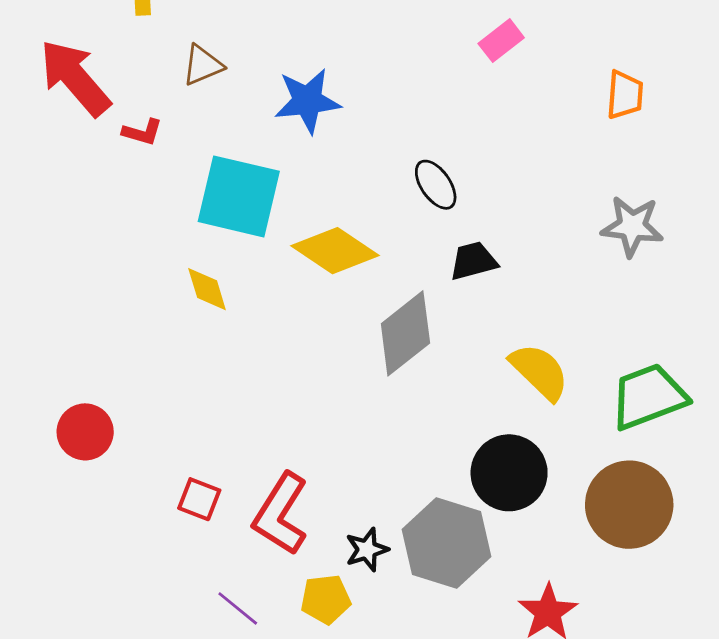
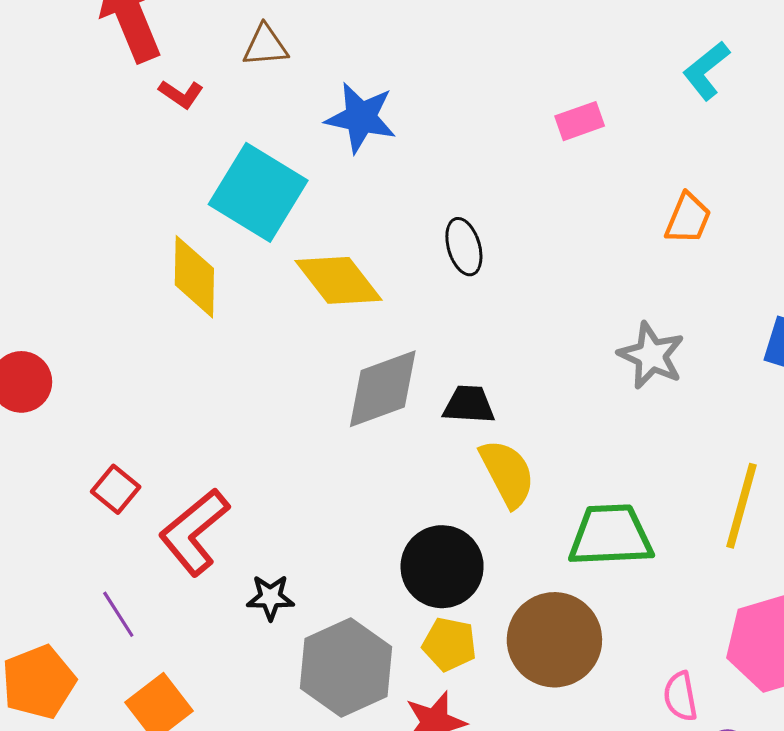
black trapezoid: (473, 261) -> (469, 405), moved
yellow diamond: (207, 289) -> (194, 277), size x1.5
gray hexagon: (446, 543) -> (346, 667), moved
yellow pentagon: (326, 599) -> (449, 644), moved

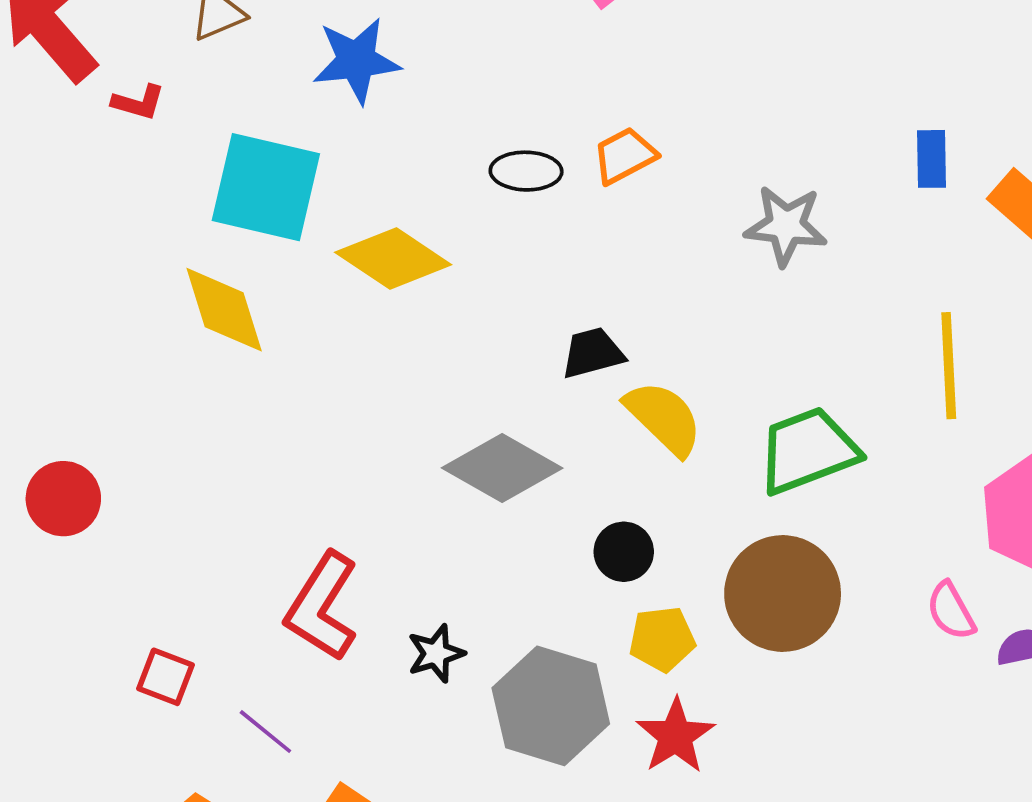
orange trapezoid: (688, 218) -> (625, 156), moved, turned -122
black ellipse: (464, 247) -> (526, 171), turned -54
gray diamond: (383, 389) -> (502, 468), moved, turned 68
red square: (116, 489) -> (165, 677), moved
black circle: (442, 567) -> (624, 552), size x0.6

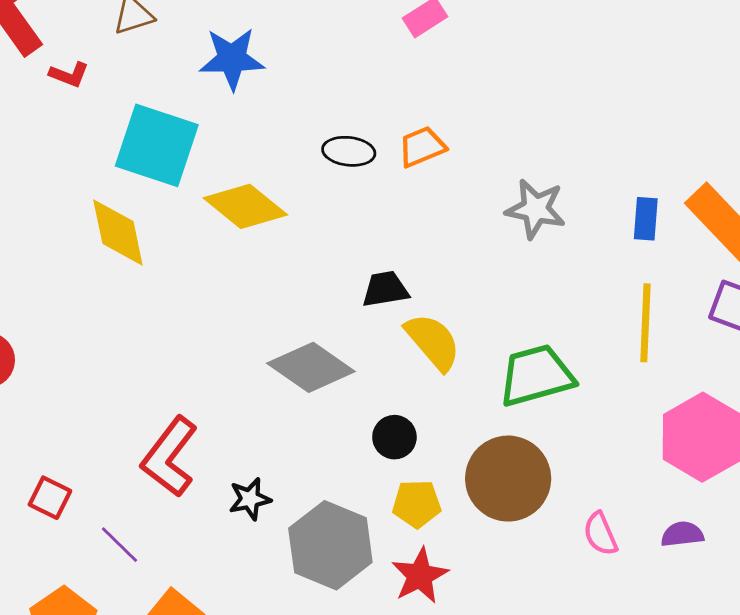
blue rectangle: (932, 159) -> (646, 219), moved
pink semicircle: (951, 611) -> (600, 534), moved

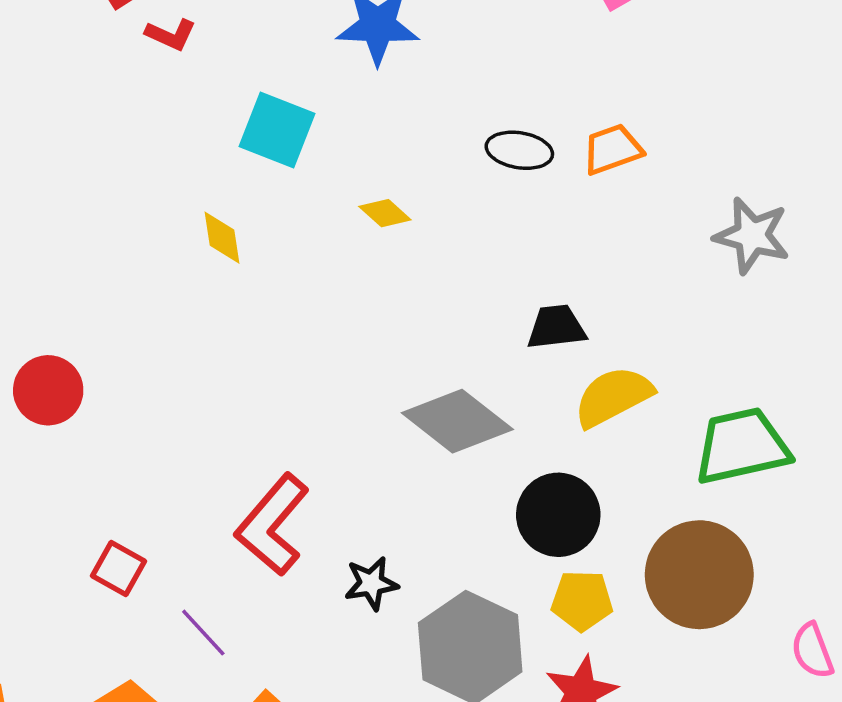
cyan square: (157, 145) -> (277, 130), size x0.7
yellow diamond: (245, 206) -> (385, 213), size x0.5
yellow diamond: (118, 232) -> (222, 238), size x0.6
yellow semicircle: (433, 342) -> (613, 397), turned -80
black circle: (394, 437) -> (558, 515), size x1.5

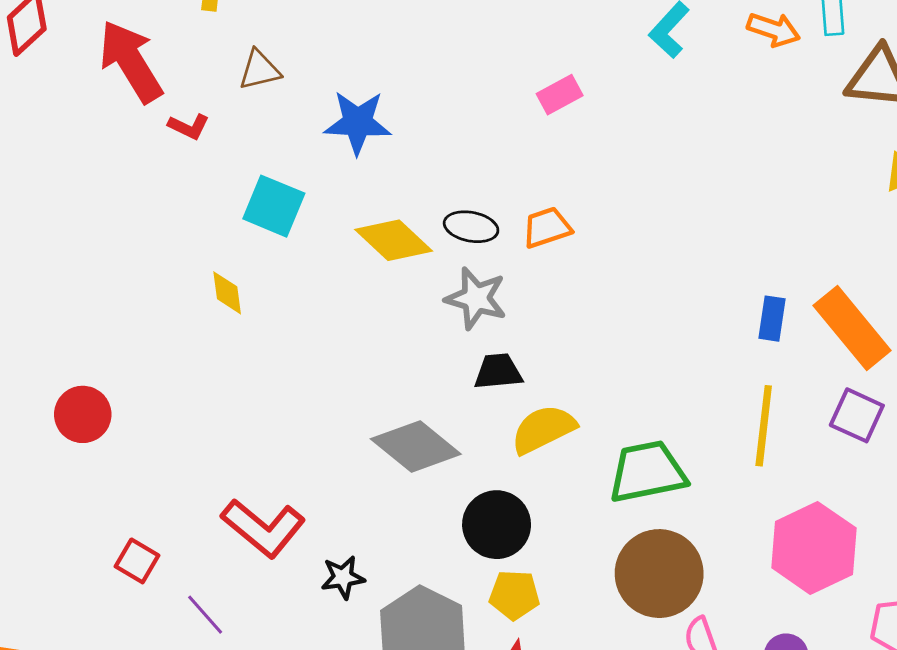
yellow diamond: (385, 213) -> (394, 240), moved, size x1.8
gray star: (752, 236) -> (476, 298), moved
red L-shape: (272, 525) -> (263, 528), turned -92
brown circle: (699, 575) -> (659, 574), moved

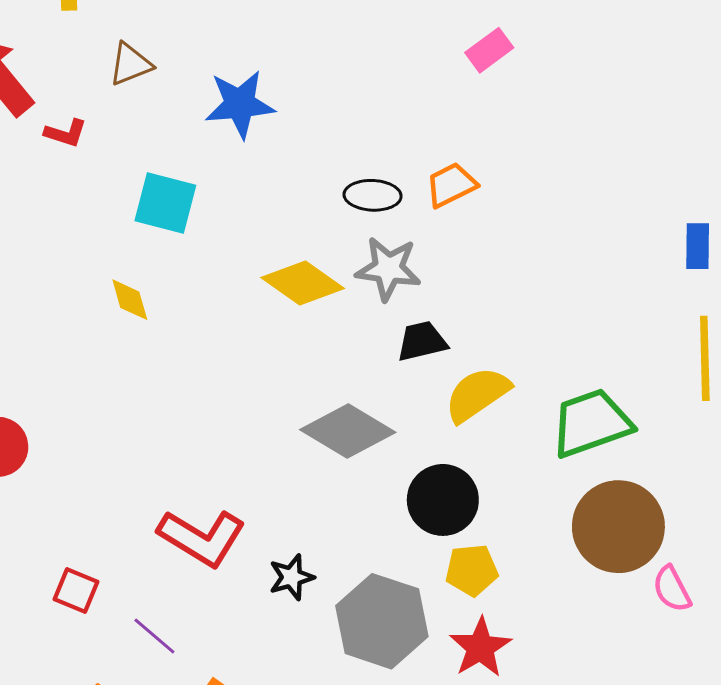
pink rectangle: (560, 95) -> (489, 50), moved
yellow diamond: (394, 240) -> (303, 283), moved

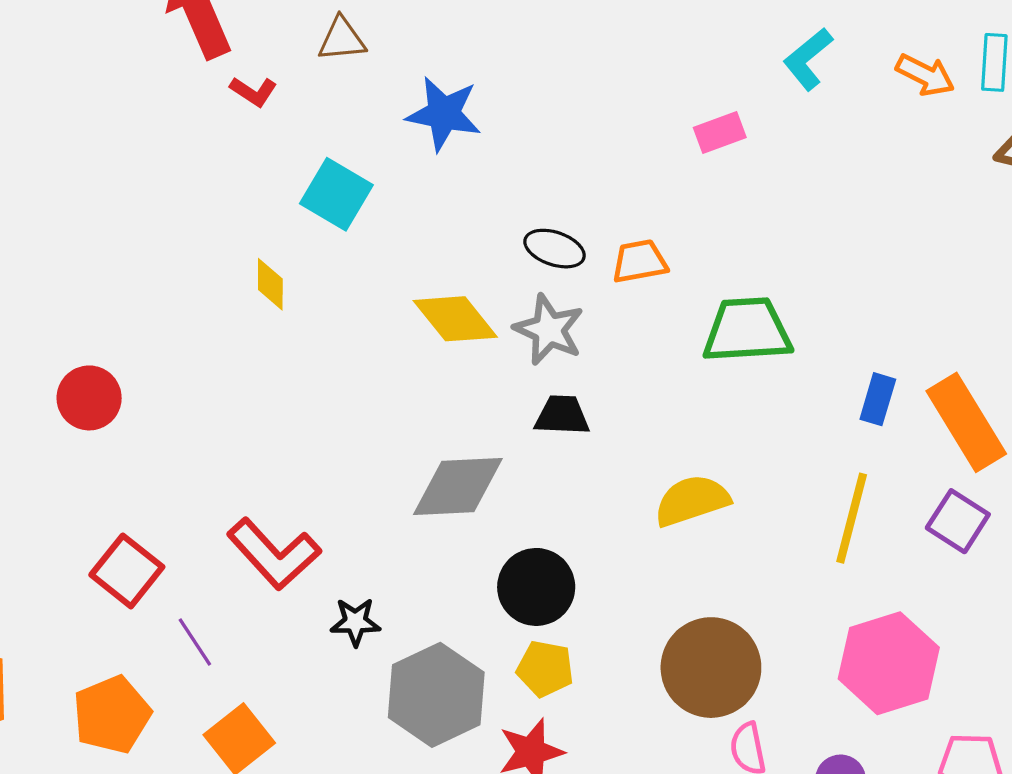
yellow semicircle: (477, 394) -> (692, 501), moved
green trapezoid: (591, 423) -> (747, 330), moved
gray diamond: (348, 431) -> (458, 487), turned -50
red square: (76, 590) -> (127, 571), size x1.4

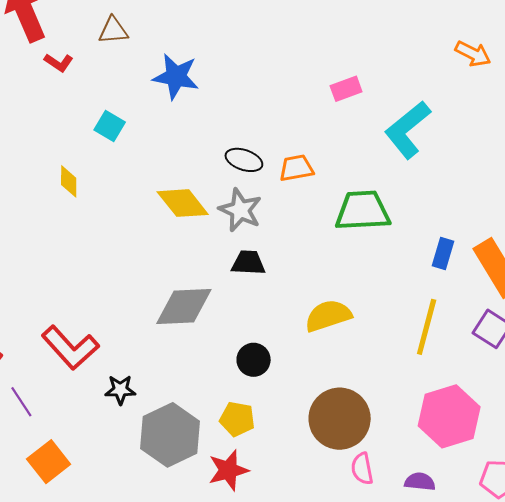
cyan L-shape: (808, 59) -> (408, 130), moved, size x1.5
cyan square: (336, 194) -> (110, 126), size x0.7
black circle: (536, 587) -> (254, 360), moved, size x0.7

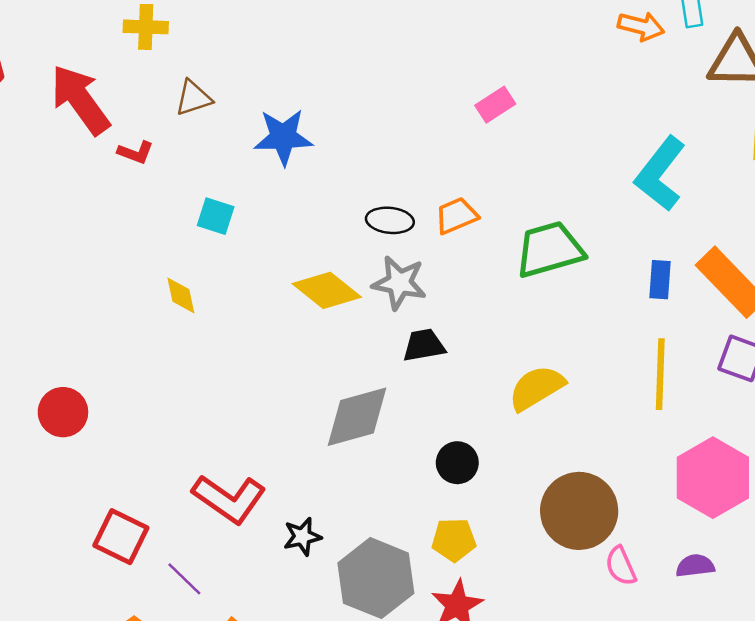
cyan L-shape: (408, 130) -> (660, 174), moved

